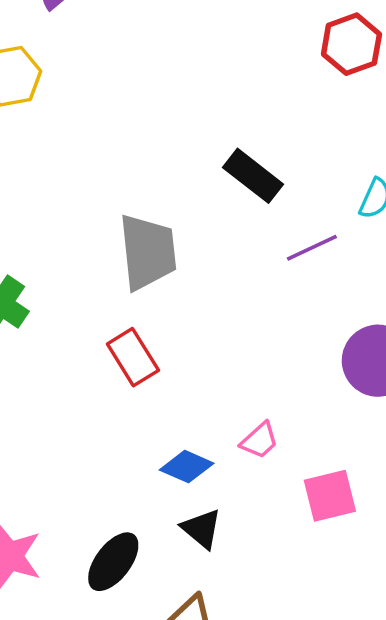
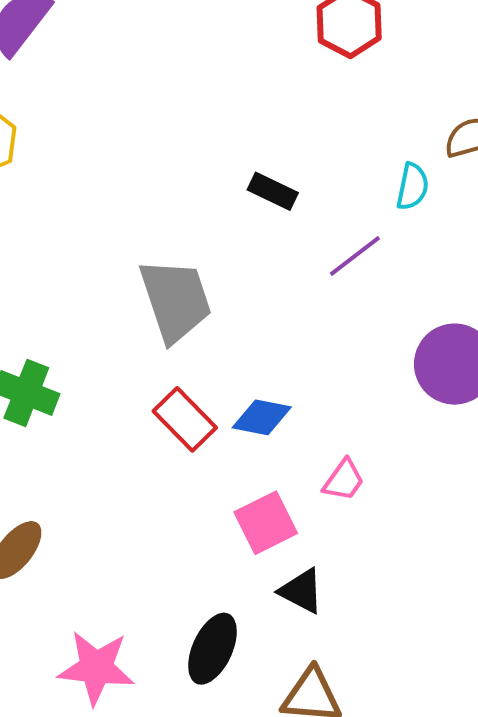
black rectangle: (253, 176) -> (273, 191), size x0.7
blue diamond: (187, 467) -> (262, 417), moved
pink square: (330, 496) -> (266, 523), moved

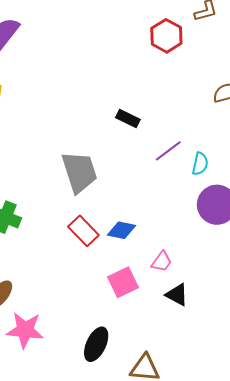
cyan semicircle: (412, 187) -> (200, 164), moved
black triangle: (301, 591) -> (177, 295), moved
pink star: (96, 668) -> (25, 330), moved

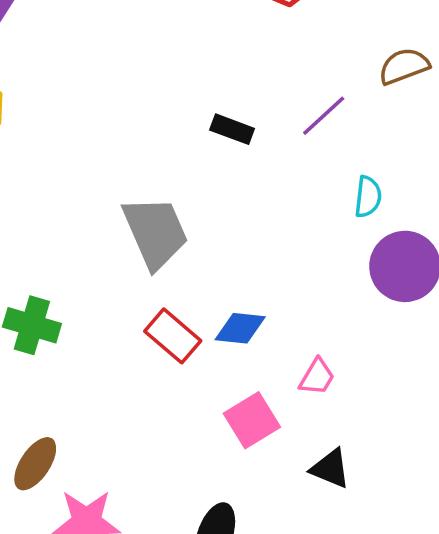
purple line: (168, 151) -> (324, 116), moved
black triangle: (177, 295) -> (330, 469), moved

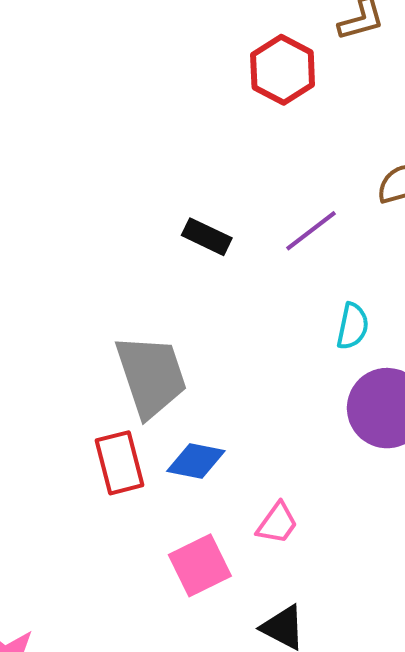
gray trapezoid: (155, 232) -> (151, 376), moved
red rectangle: (173, 336) -> (120, 463), turned 30

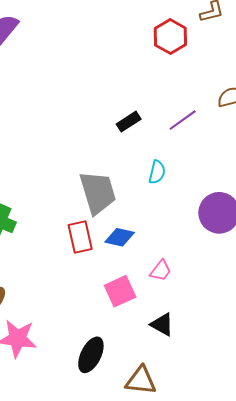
black rectangle: (207, 237) -> (129, 122), turned -60
cyan semicircle: (353, 326) -> (157, 172), moved

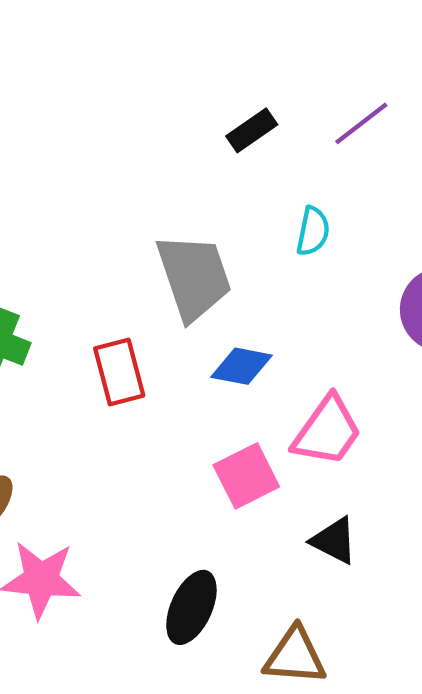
red rectangle: (80, 237) -> (119, 372), moved
pink trapezoid: (161, 271) -> (327, 431), size x1.6

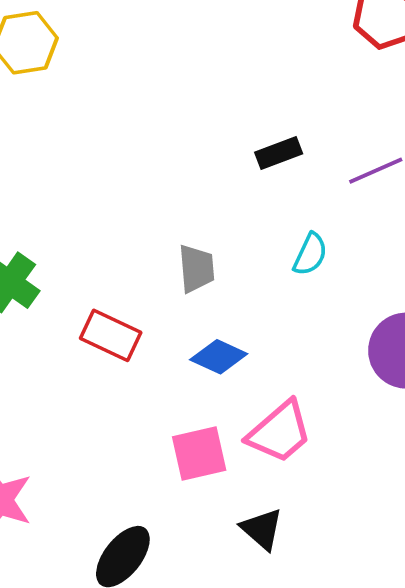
gray trapezoid: (194, 277) -> (196, 269), size x0.6
red rectangle: (119, 372) -> (111, 335), turned -64

